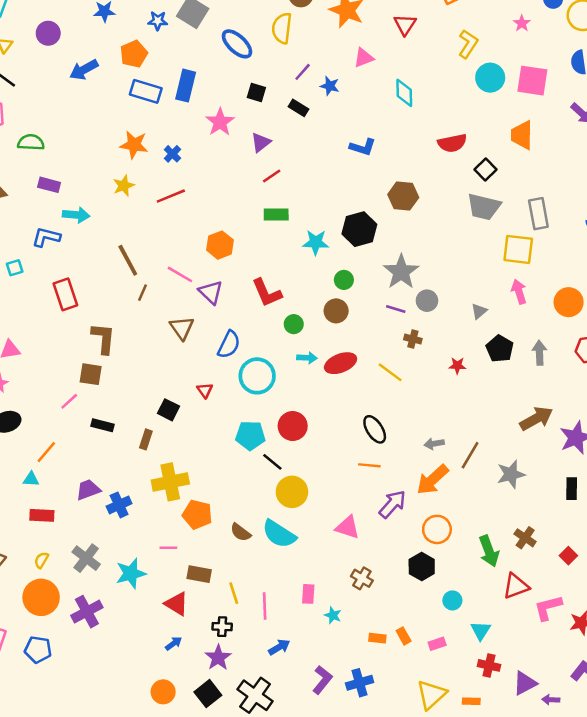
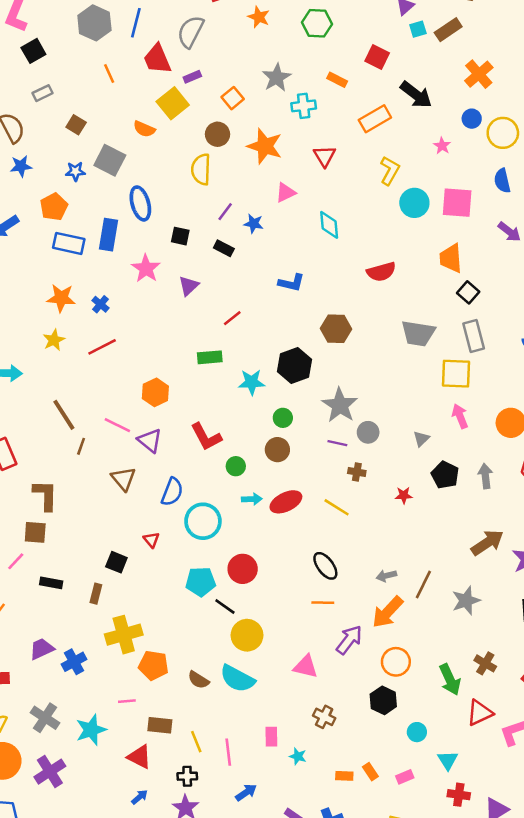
blue ellipse: (237, 44) -> (140, 203), moved, turned 36
black square: (485, 170) -> (468, 292), moved
red line: (272, 176) -> (232, 318), moved

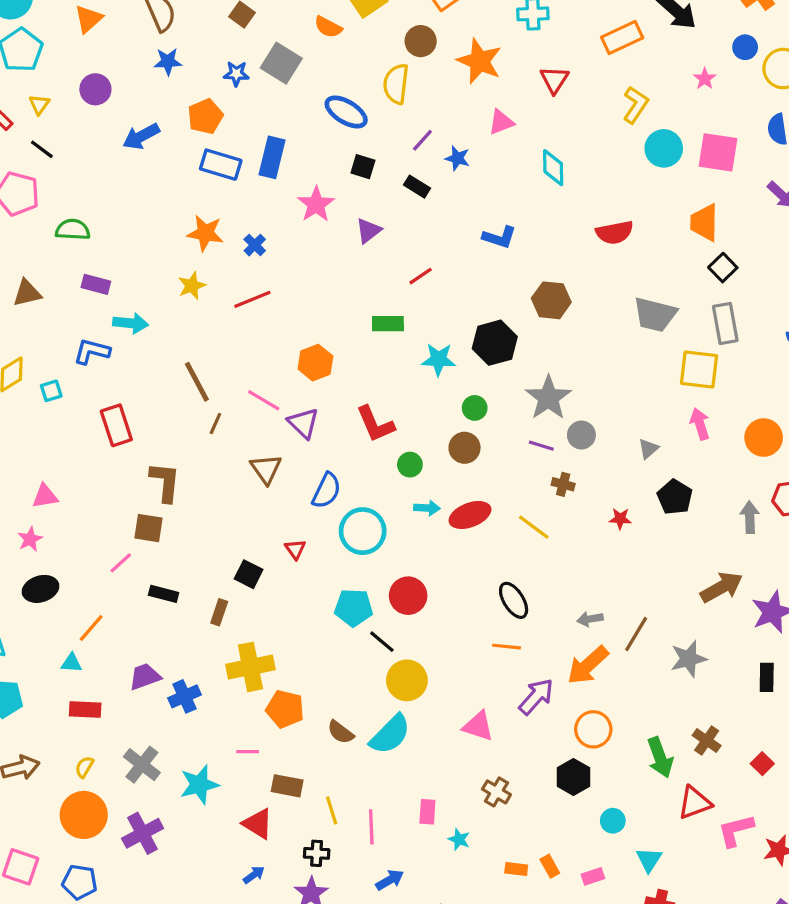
blue ellipse: (140, 203) -> (346, 112), moved, turned -48
gray arrow: (485, 476) -> (750, 517), moved
cyan semicircle: (237, 679) -> (390, 734), turned -78

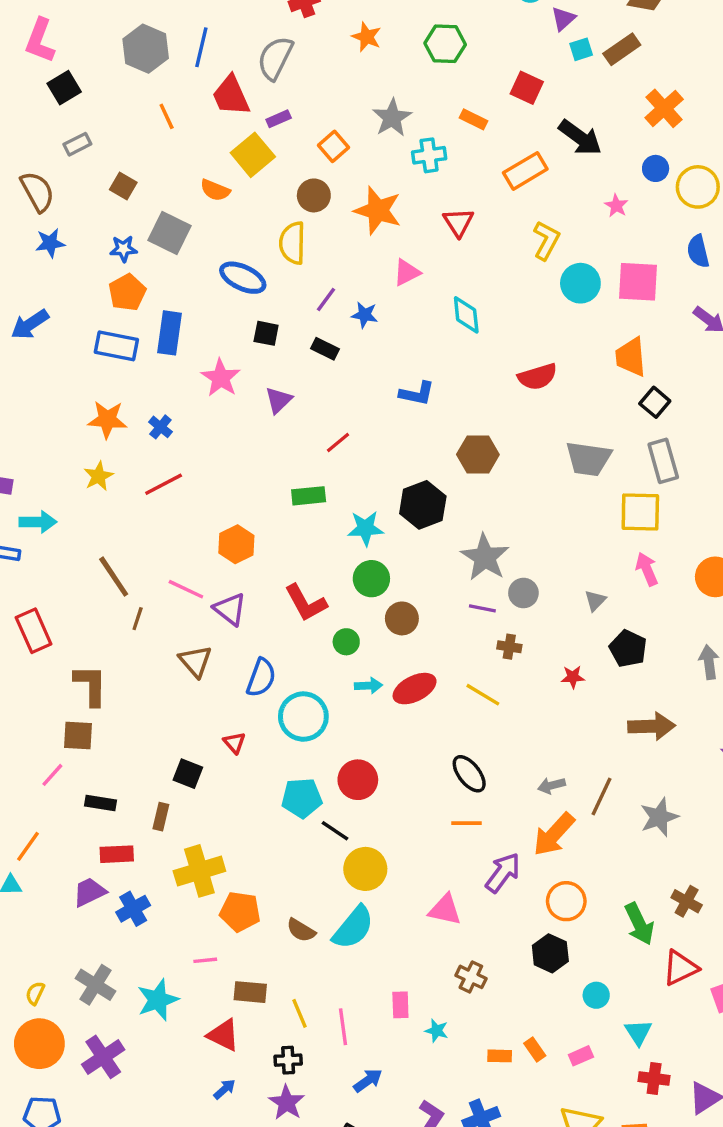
orange pentagon: (205, 116) -> (127, 292), moved
green circle: (475, 408) -> (371, 579), moved, size x1.4
brown arrow: (722, 587) -> (652, 726), moved, turned 33
red rectangle: (85, 709) -> (117, 854), moved

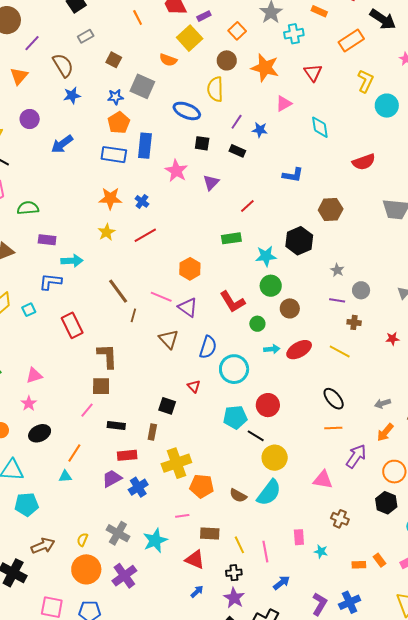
gray star: (485, 557) -> (337, 270), size x0.5
orange arrow: (554, 834) -> (385, 432), size x0.7

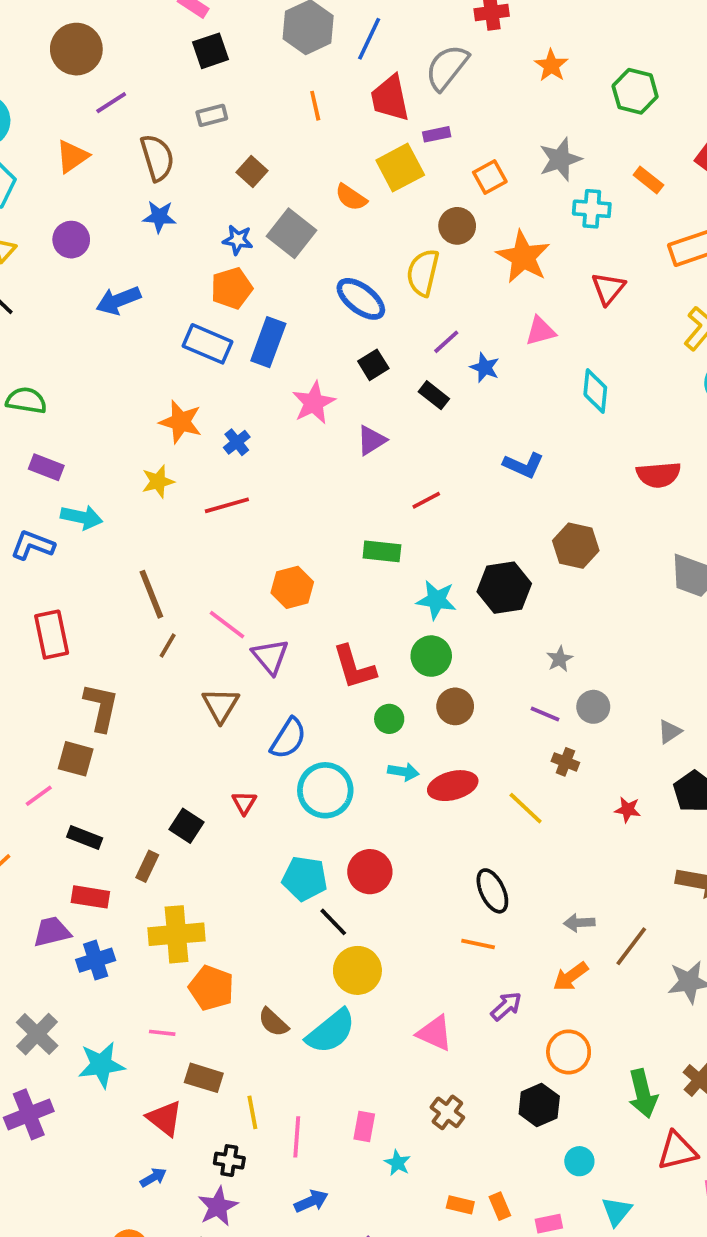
black square: (202, 143) -> (373, 365), turned 35
purple arrow: (356, 456) -> (506, 1006), size x0.7

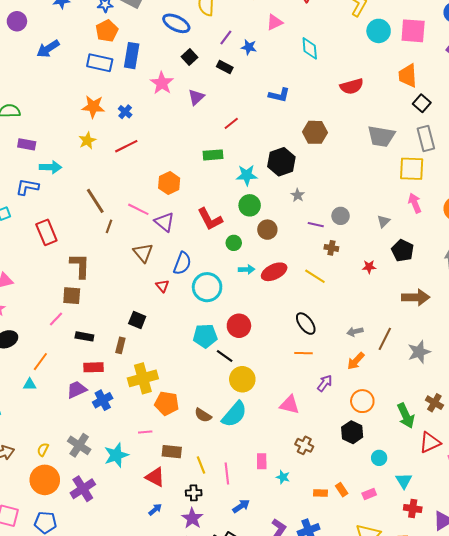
gray star: (560, 659) -> (298, 195), moved
red triangle: (244, 803) -> (162, 286), moved

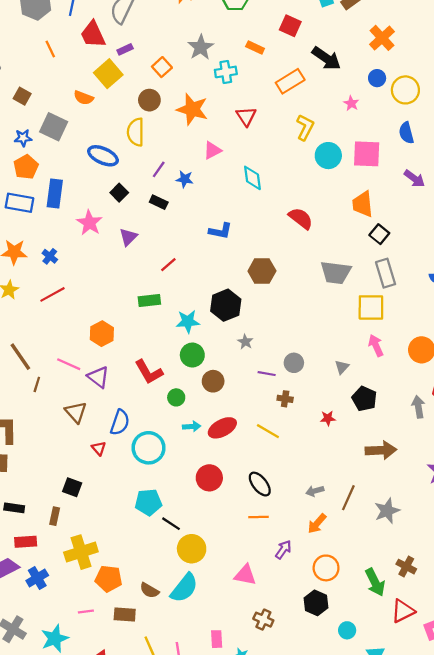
red semicircle: (352, 86) -> (301, 218), turned -125
red circle: (239, 326) -> (209, 478), moved
brown rectangle: (172, 452) -> (125, 614), moved

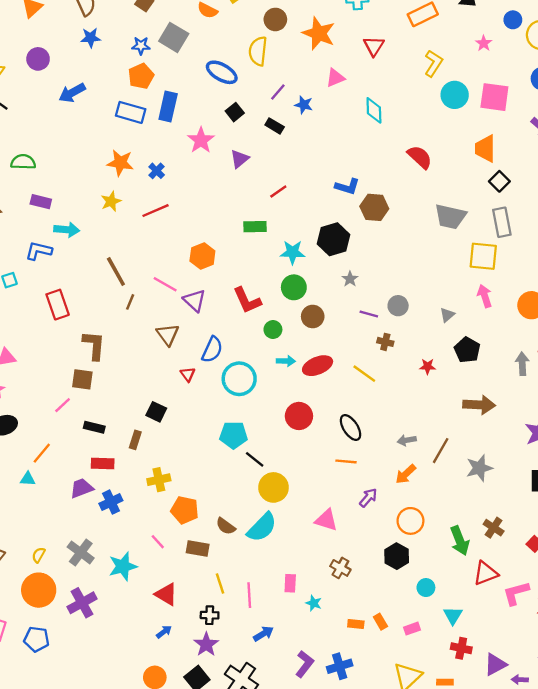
blue L-shape: (220, 231) -> (347, 187), moved
yellow cross: (81, 552) -> (159, 480), size x0.7
pink line: (86, 612) -> (158, 542), turned 49

